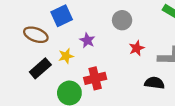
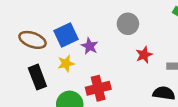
blue square: (62, 16) -> (66, 35), moved
black rectangle: (40, 68) -> (37, 77), turned -70

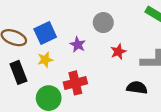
purple star: (90, 46) -> (78, 45), moved

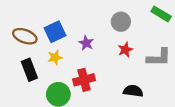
gray circle: (103, 23) -> (121, 22), moved
black semicircle: (137, 88) -> (133, 91), moved

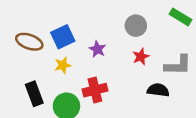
black rectangle: (29, 70) -> (34, 94), moved
black semicircle: (133, 91) -> (158, 90), moved

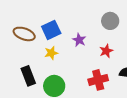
red star: (141, 57) -> (106, 51), moved
red cross: (95, 90) -> (98, 80), moved

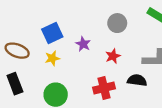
brown ellipse: (24, 34) -> (17, 51), moved
black rectangle: (28, 76) -> (15, 84), moved

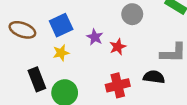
brown ellipse: (17, 51) -> (22, 30), moved
red star: (113, 56) -> (118, 47), moved
black rectangle: (15, 84) -> (37, 79), moved

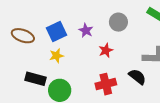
purple star: (95, 37) -> (86, 30), moved
black semicircle: (154, 77) -> (137, 77), turned 30
black rectangle: (37, 79) -> (35, 79), turned -54

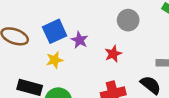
purple star: (86, 30) -> (80, 40), moved

